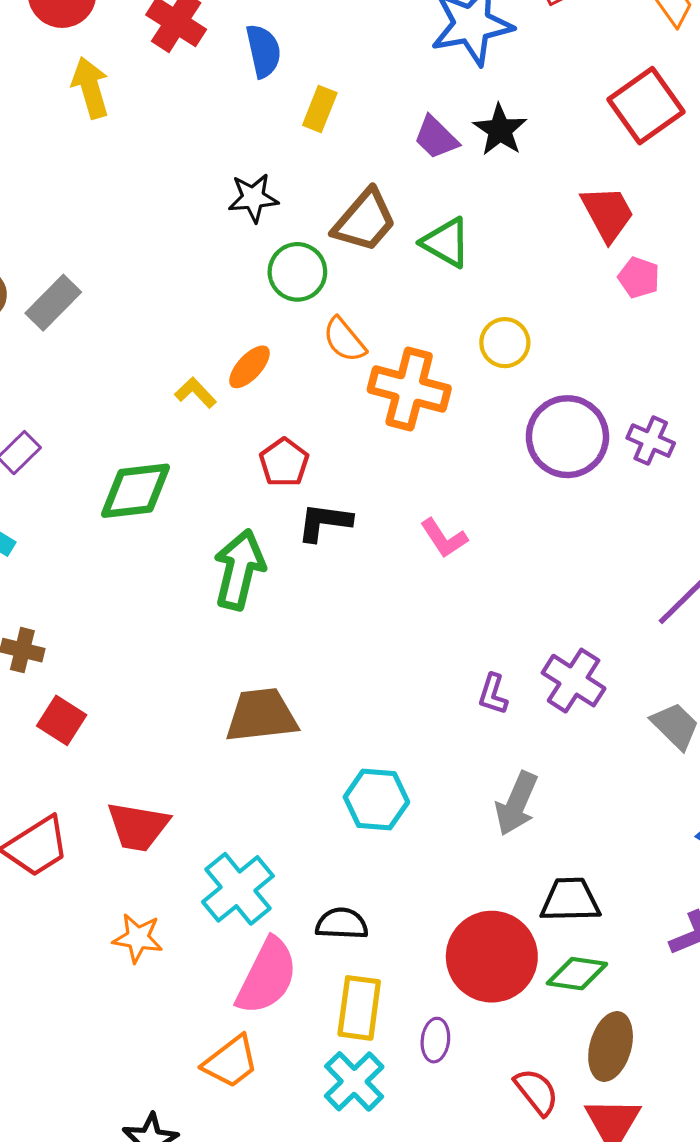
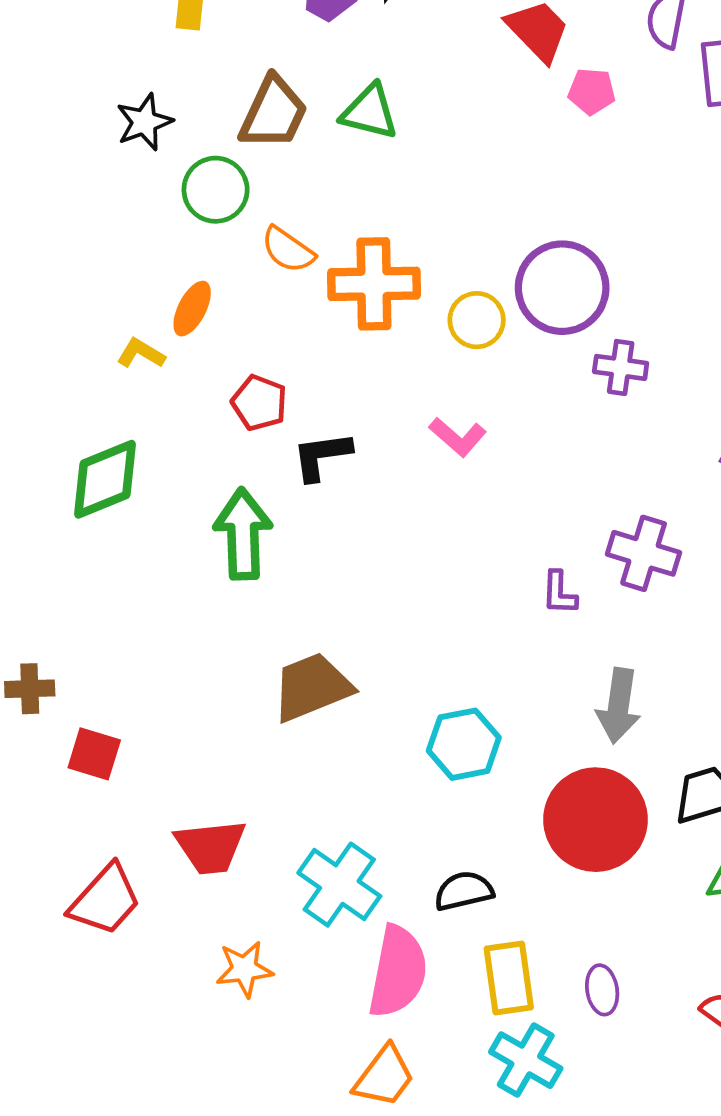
yellow circle: (505, 343) -> (477, 320), moved
purple cross: (651, 441) -> (621, 367), moved
red circle: (492, 957) -> (596, 820), moved

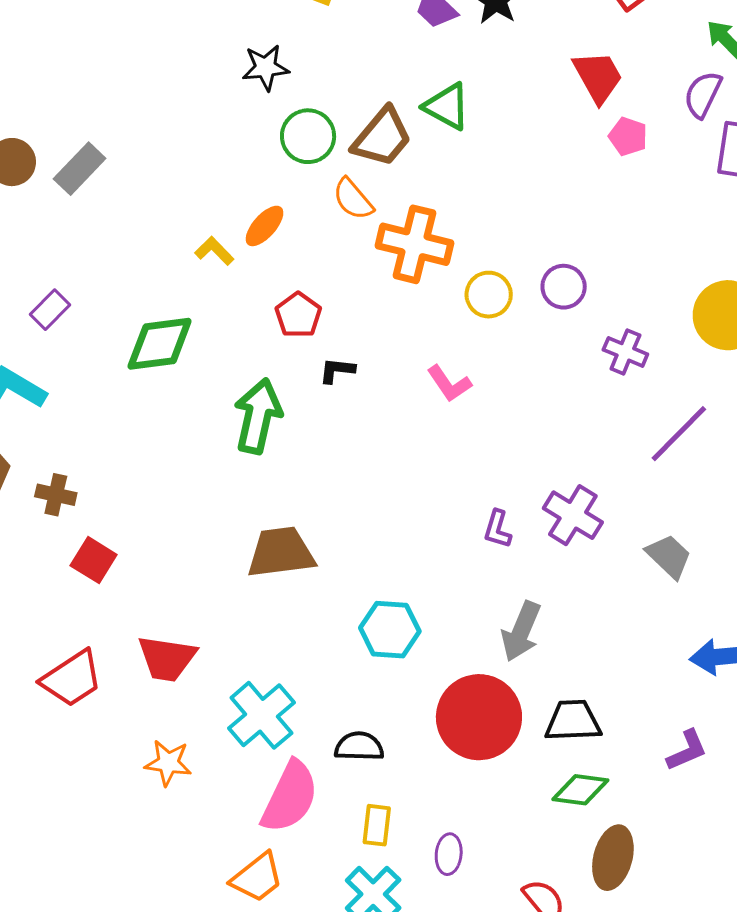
brown trapezoid: (274, 113) -> (382, 137), moved
purple circle: (562, 288) -> (564, 287), size x0.6
purple cross: (621, 367) -> (625, 352), moved
black L-shape: (322, 456) -> (337, 370), size x0.7
yellow rectangle: (509, 978) -> (377, 825), size x0.7

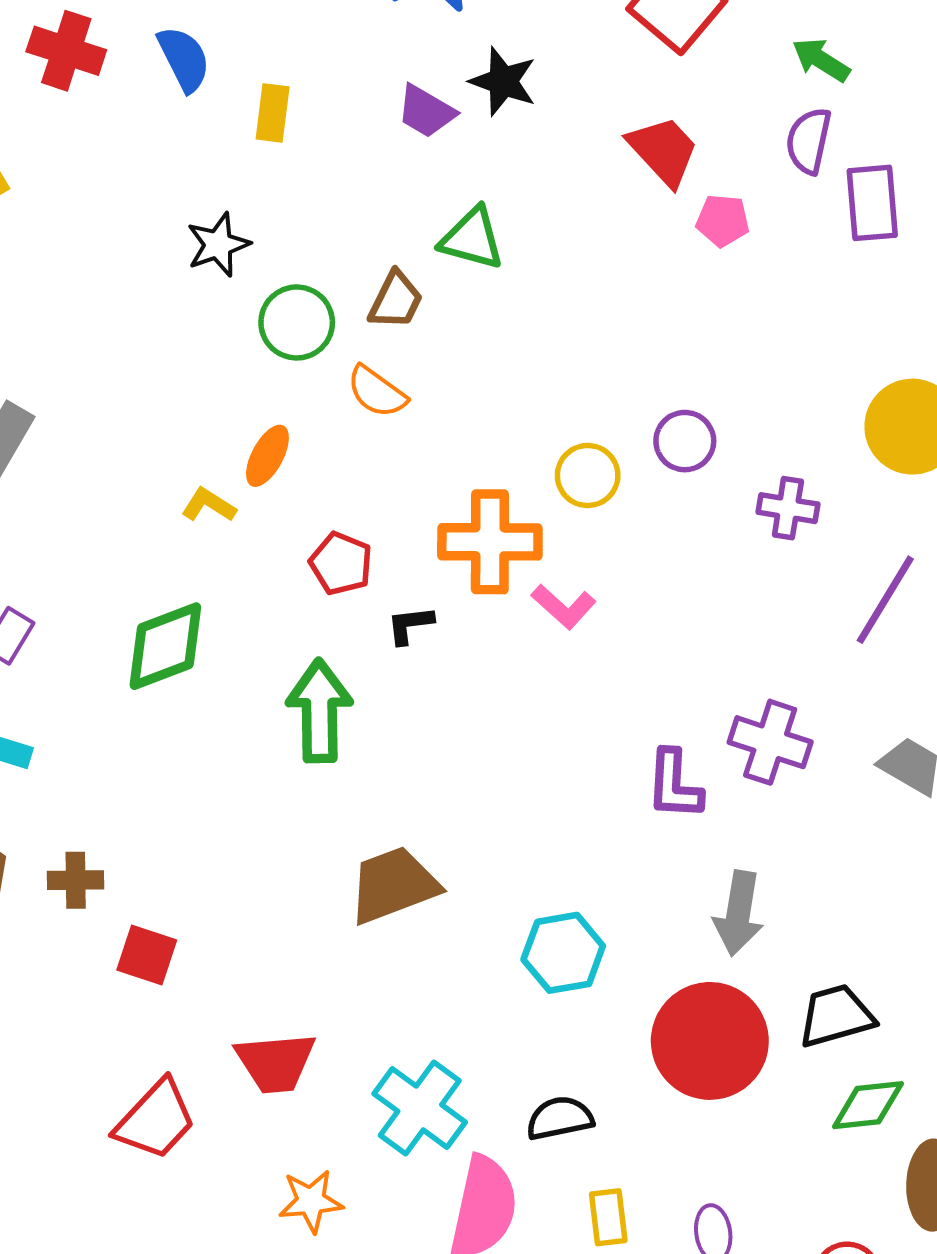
brown trapezoid: (382, 137) -> (396, 300), size x0.7
orange cross: (415, 244) -> (490, 542), moved
purple L-shape: (497, 529) -> (674, 785), size x1.4

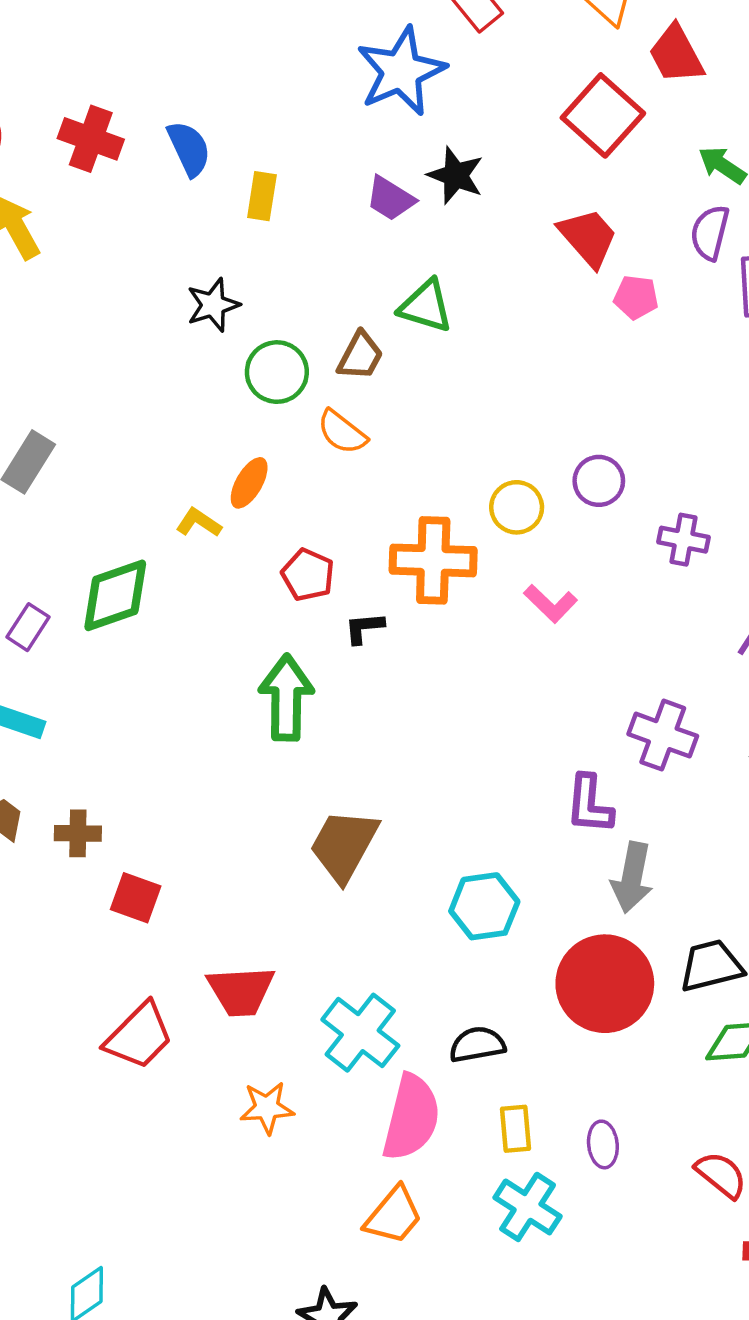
pink L-shape: (564, 607) -> (551, 604), moved
green diamond: (165, 646) -> (115, 595), moved
purple L-shape: (674, 785) -> (589, 804), moved
brown trapezoid: (393, 885) -> (344, 845), turned -42

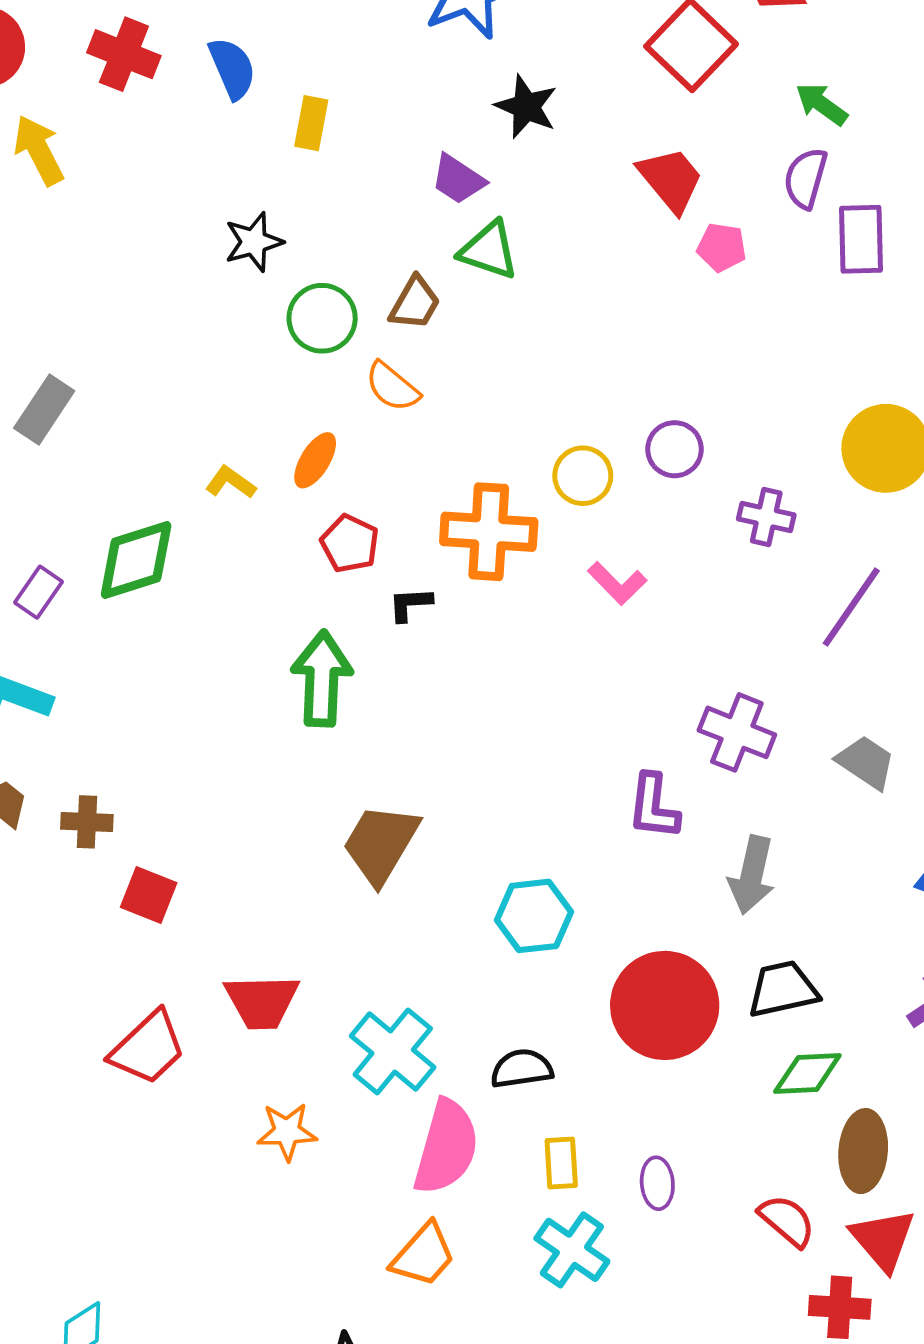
purple trapezoid: (390, 199) -> (458, 179), moved
orange ellipse: (249, 483) -> (315, 460), moved
gray arrow: (632, 878) -> (752, 875), moved

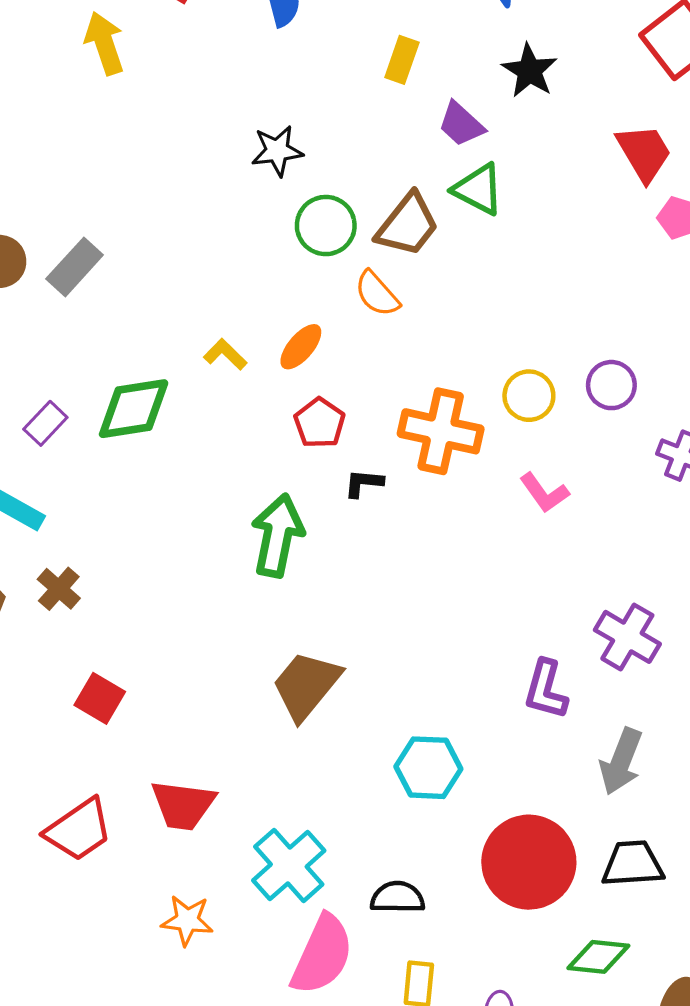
yellow rectangle: (311, 123) -> (402, 60), moved
brown trapezoid: (415, 303) -> (408, 225), size x1.4
brown cross: (87, 822) -> (59, 589), moved, turned 30
green diamond: (807, 1073) -> (598, 957), moved

